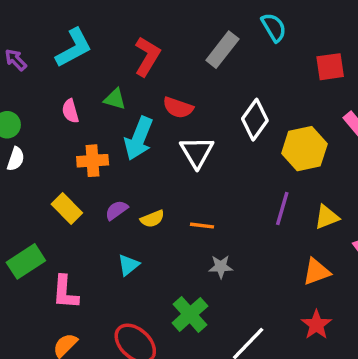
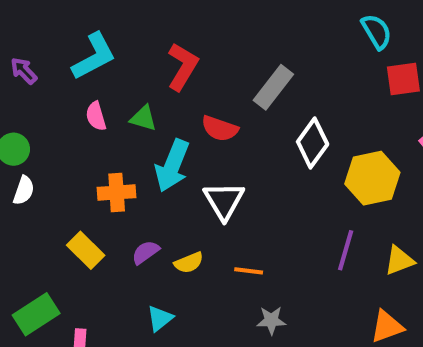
cyan semicircle: (274, 27) -> (377, 32), moved
gray rectangle: (222, 50) -> (273, 87), moved
pink semicircle: (70, 111) -> (96, 116), moved
white triangle: (197, 152) -> (224, 201), moved

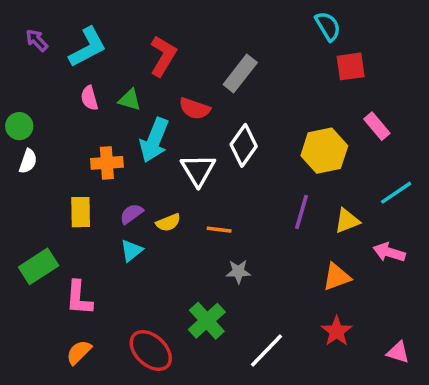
purple arrow: (24, 71) -> (37, 40), moved
white diamond: (313, 143) -> (244, 145), moved
yellow rectangle: (86, 250) -> (81, 212), turned 44
cyan triangle: (160, 318) -> (131, 251), moved

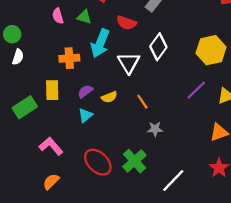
purple line: (302, 212) -> (196, 90), turned 30
orange line: (219, 230) -> (142, 102), turned 49
green rectangle: (39, 266) -> (25, 107), moved
pink L-shape: (79, 298) -> (51, 146), turned 135
red ellipse: (151, 351) -> (98, 162), moved

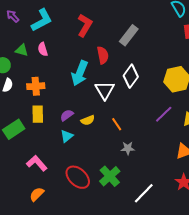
green triangle: (84, 17) -> (22, 50), moved
red semicircle: (126, 23) -> (103, 55), turned -120
orange cross: (69, 58) -> (36, 86), moved

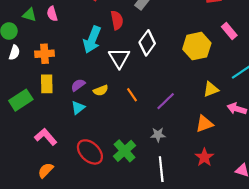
purple line: (164, 114) -> (166, 101), moved
gray star: (128, 148) -> (158, 135), moved
white line: (144, 193) -> (161, 169), turned -50

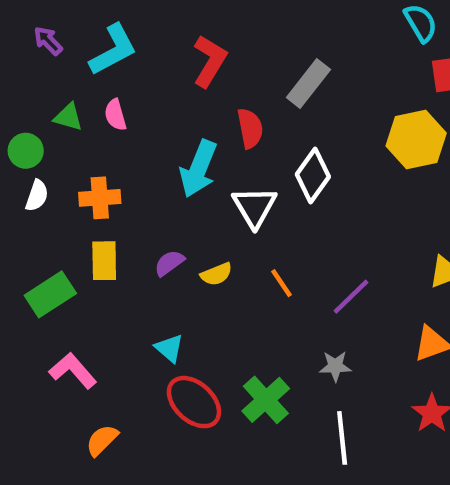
yellow hexagon: (197, 46) -> (416, 140), moved
cyan triangle: (78, 108) -> (169, 348), moved, turned -40
pink L-shape: (46, 137) -> (73, 371), moved

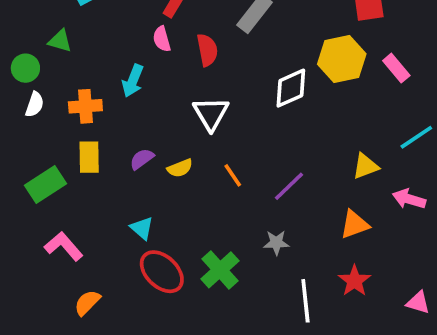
pink semicircle: (115, 115) -> (162, 39), moved
cyan arrow: (198, 169) -> (133, 81), moved, size x0.7
white diamond: (313, 175) -> (291, 88), moved, turned 30
white line: (342, 438) -> (305, 301), moved

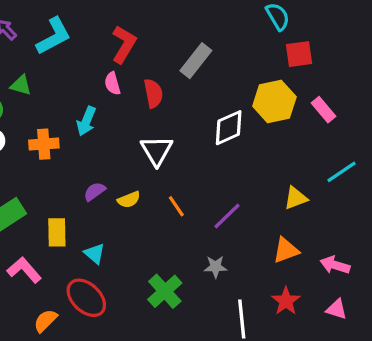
yellow rectangle: (89, 157) -> (57, 232), moved
pink arrow: (409, 199) -> (335, 265), moved
red ellipse: (162, 272) -> (86, 298), moved
pink triangle: (418, 303) -> (337, 309), moved

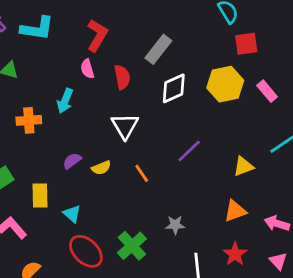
cyan L-shape: (54, 36) -> (37, 28), turned 36
white diamond: (229, 128) -> (174, 88), moved
purple line: (227, 216) -> (189, 151), moved
red ellipse: (86, 298) -> (86, 251), moved
pink triangle: (337, 309) -> (278, 261), turned 30

